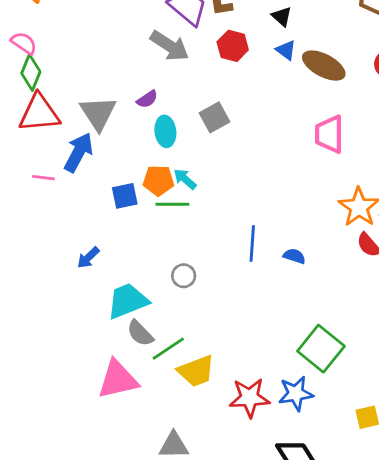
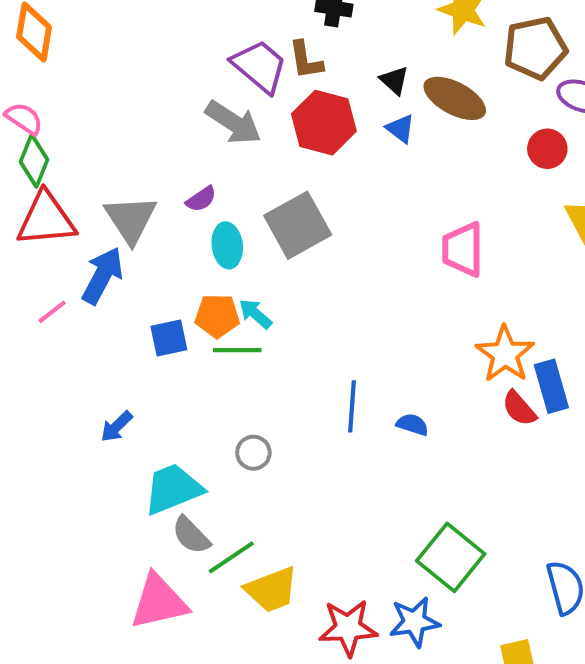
red hexagon: (233, 46) -> (324, 123), size x1.4
brown ellipse: (324, 66) -> (455, 98), moved
gray square: (214, 117) -> (298, 225), size x1.5
pink line: (43, 178) -> (52, 312), turned -45

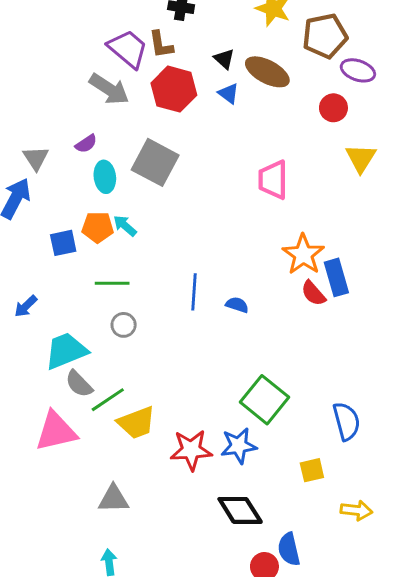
gray triangle: (131, 219) -> (36, 158), size x0.7
gray square: (298, 225) -> (155, 162), turned -33
green line: (237, 350) -> (112, 283), moved

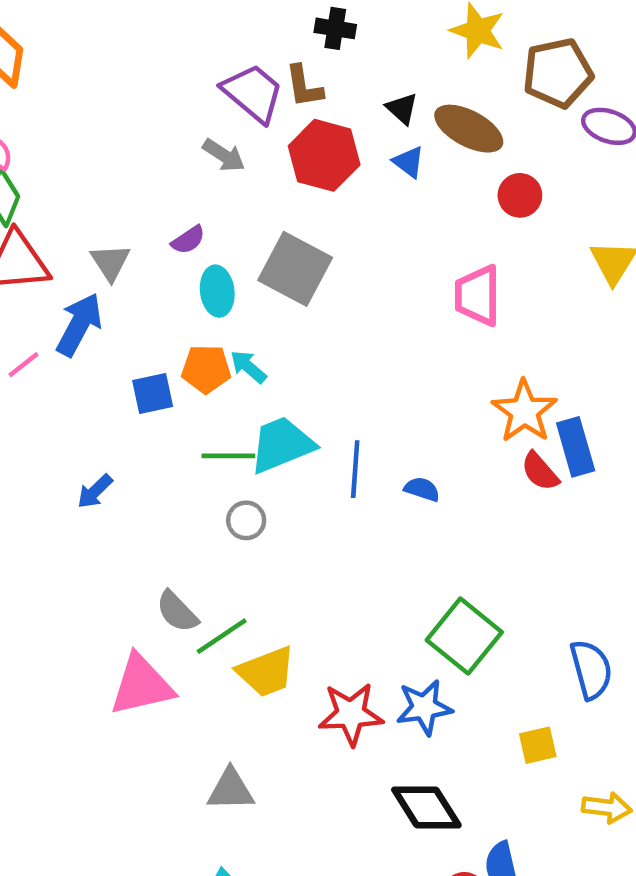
gray arrow: (109, 89) -> (224, 155), size x0.7
red circle: (333, 108) -> (520, 195), moved
cyan trapezoid: (66, 351) -> (282, 445), moved

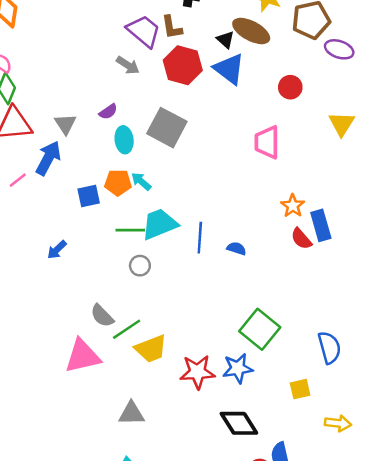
brown ellipse: (469, 129) -> (251, 31), moved
blue triangle: (409, 162) -> (229, 69), size x1.8
orange star: (524, 411) -> (293, 206), size x0.7

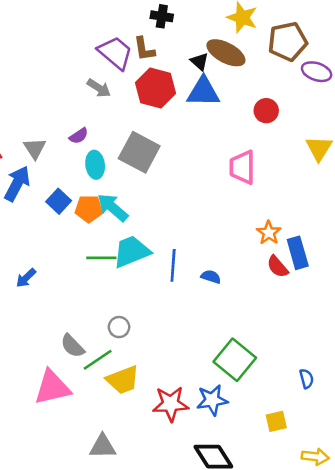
blue triangle: (229, 69) -> (203, 92), turned -36
cyan arrow: (141, 181) -> (113, 208), size x1.5
blue square: (89, 196) -> (59, 201), moved, turned -35
gray circle: (140, 266) -> (119, 327), moved
blue semicircle: (329, 348) -> (306, 379), size x0.6

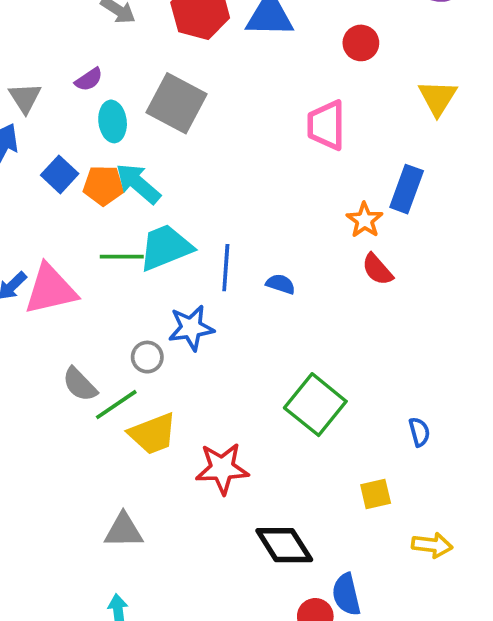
blue rectangle: (298, 253) -> (407, 189), moved, turned 36
pink triangle: (52, 387) -> (50, 289), moved
blue star: (212, 400) -> (191, 328), moved

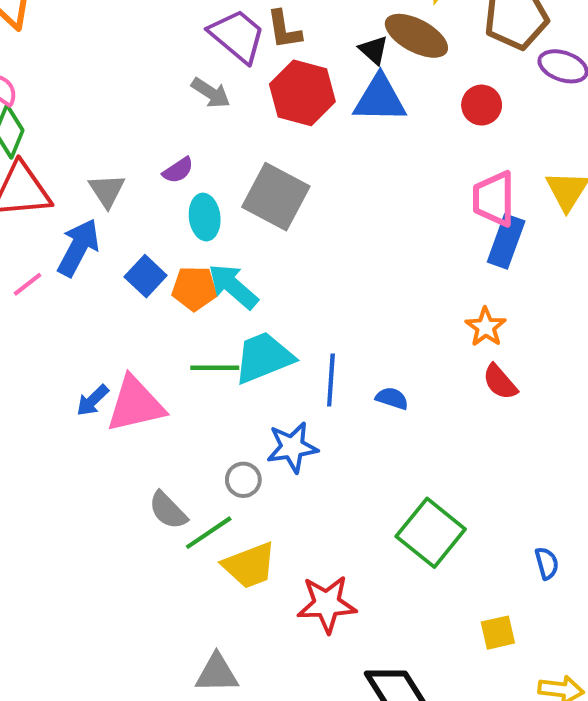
red circle: (361, 43) -> (482, 105), moved
pink trapezoid: (326, 125) -> (494, 199), moved
blue rectangle: (407, 189) -> (506, 241), moved

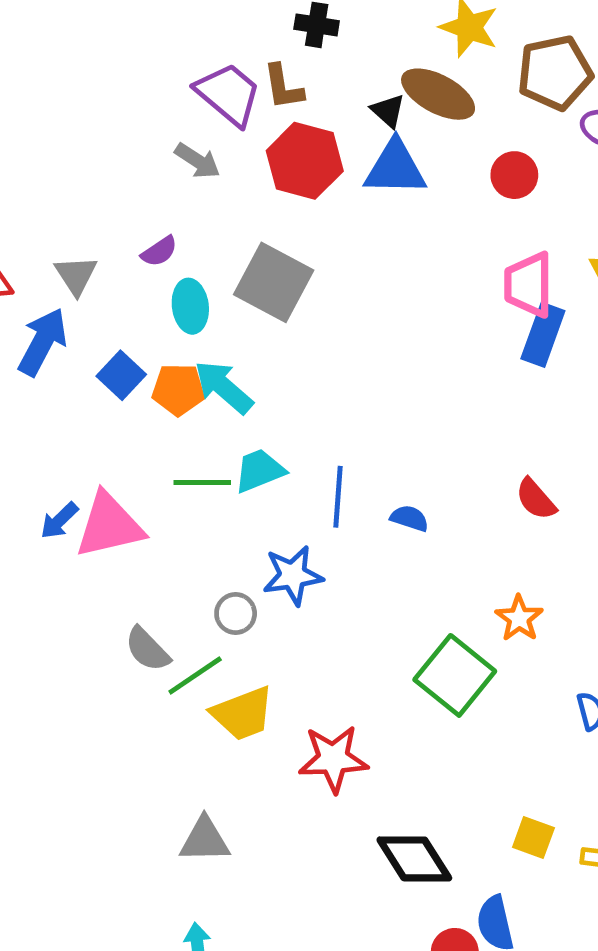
orange star: (486, 327) -> (519, 618), moved
cyan trapezoid: (264, 358) -> (259, 471), size x0.7
yellow square: (498, 633) -> (533, 837), moved, turned 33

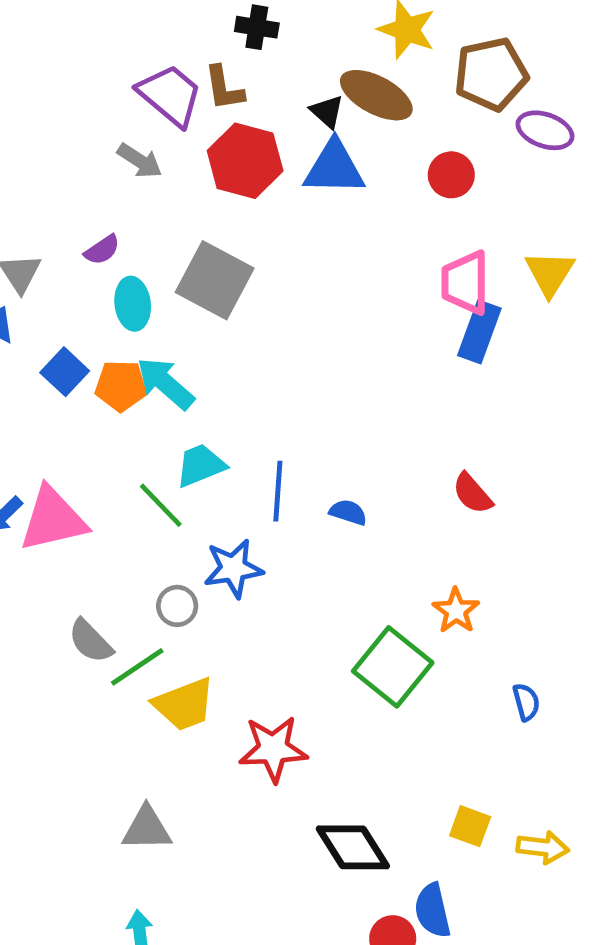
green line: (202, 482) -> (161, 505), moved, turned 46

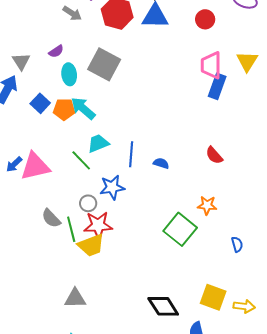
orange star: (456, 611) -> (207, 205), turned -30
green line: (137, 667) -> (71, 229), turned -70
red star: (273, 749) -> (98, 225), moved
yellow square: (470, 826) -> (213, 297), size x1.5

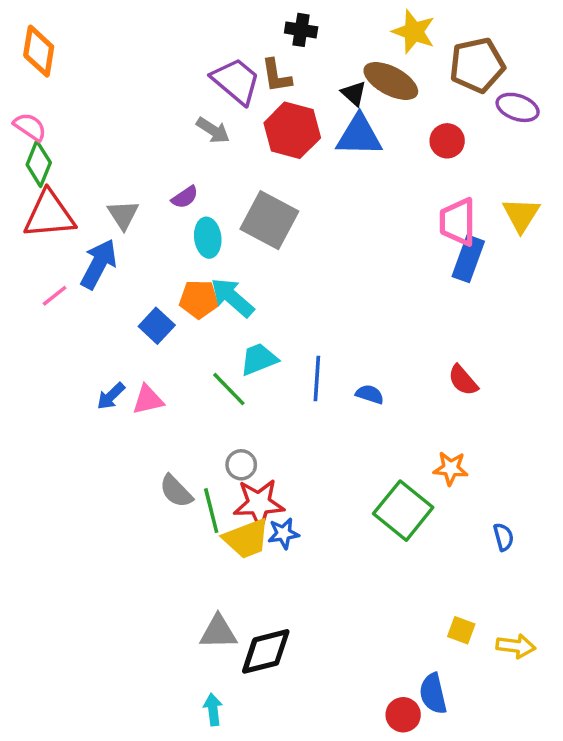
blue square: (40, 103) -> (157, 326), moved
pink triangle: (35, 166) -> (148, 400), size x0.6
blue star: (112, 187) -> (283, 533), moved, size x0.7
yellow square: (213, 297) -> (461, 630), size x0.6
black diamond: (163, 306) -> (266, 651), moved, turned -72

